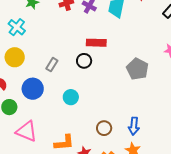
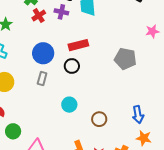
blue circle: (33, 89) -> (43, 53), moved
brown circle: (104, 128) -> (99, 119), moved

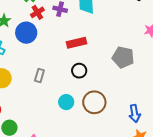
blue circle: (43, 53) -> (26, 33), moved
black circle: (72, 66) -> (79, 71), moved
brown circle: (99, 119) -> (94, 102), moved, size x1.5

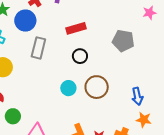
gray rectangle: (39, 76) -> (38, 48), moved, size x1.5

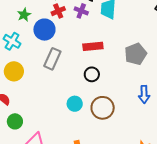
gray pentagon: (123, 41) -> (136, 54), moved, turned 30
blue arrow: (137, 96) -> (144, 94), moved

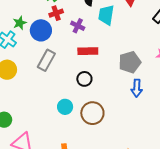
purple cross: (81, 11) -> (78, 26), moved
green star: (24, 15) -> (20, 23), moved
blue arrow: (144, 94) -> (137, 88), moved

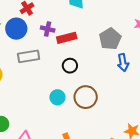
purple cross: (78, 26) -> (48, 29), moved
gray rectangle: (46, 60) -> (29, 56), turned 65

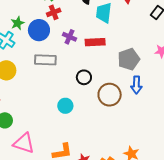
red rectangle: (67, 38) -> (95, 42), moved
brown circle: (86, 97) -> (110, 95), moved

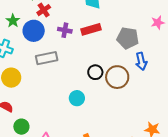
green star: (18, 23) -> (13, 21), moved
gray pentagon: (129, 59) -> (128, 38), turned -30
black circle: (84, 77) -> (95, 72), moved

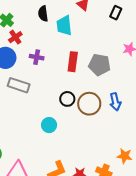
red rectangle: (91, 29) -> (73, 62), moved, turned -66
gray rectangle: (47, 58) -> (19, 85), turned 30
blue arrow: (141, 61) -> (115, 102), moved

